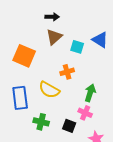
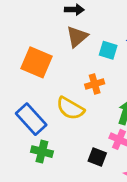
blue rectangle: (20, 98) -> (31, 119), turned -35
green cross: (41, 122) -> (42, 152), moved

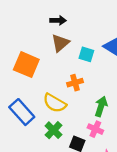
green cross: (42, 152) -> (53, 130), moved, turned 30

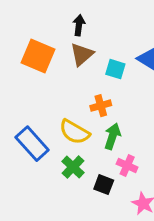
black arrow: (58, 20) -> (79, 25), turned -84
orange square: (26, 65) -> (38, 56), moved
green arrow: (101, 106) -> (112, 136), moved

